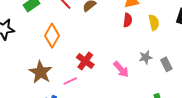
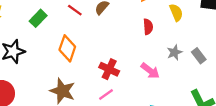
red semicircle: (128, 20) -> (148, 27), moved
pink line: (70, 81) -> (106, 94), moved

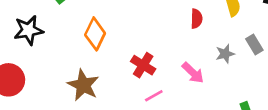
gray rectangle: (199, 56) -> (254, 44), moved
pink line: (106, 94) -> (154, 96), moved

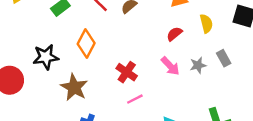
red semicircle: (196, 19) -> (174, 34), turned -133
black star: (29, 30) -> (46, 57), moved
pink arrow: (193, 73) -> (170, 66), moved

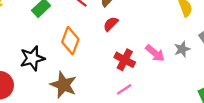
red semicircle: (174, 34) -> (111, 24), moved
red cross: (127, 72) -> (125, 60), moved

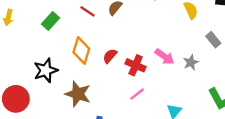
red semicircle: (111, 24) -> (110, 56), moved
gray star: (182, 49) -> (191, 62), moved

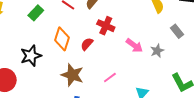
red cross: (136, 65) -> (106, 26), moved
brown star: (78, 94) -> (72, 75), moved

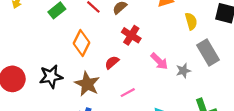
gray rectangle: (177, 31) -> (208, 52), size x1.6
red semicircle: (87, 44) -> (112, 62), moved
black star: (31, 56) -> (51, 76), moved

